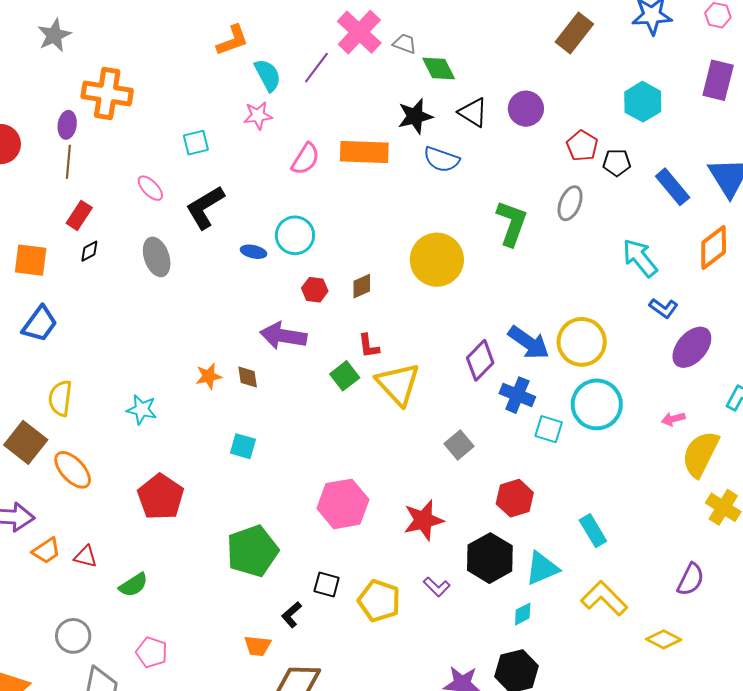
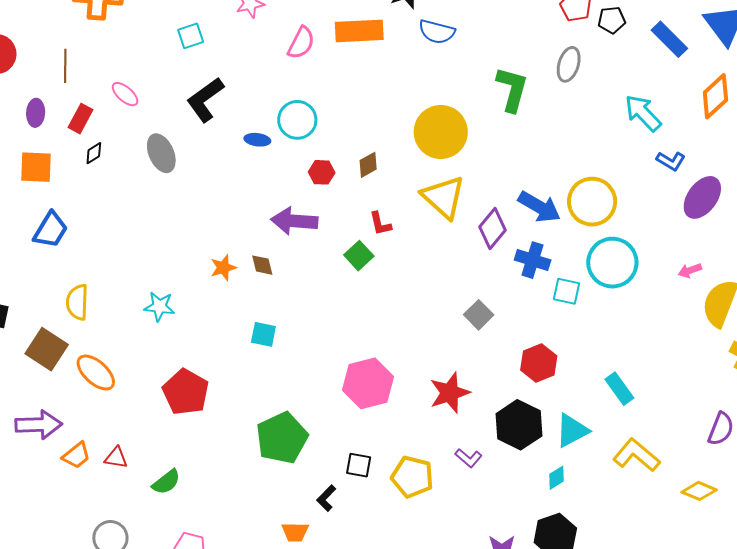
purple ellipse: (67, 125) -> (36, 113), moved
pink ellipse: (150, 188) -> (125, 94), moved
yellow triangle: (398, 384) -> (443, 197), moved

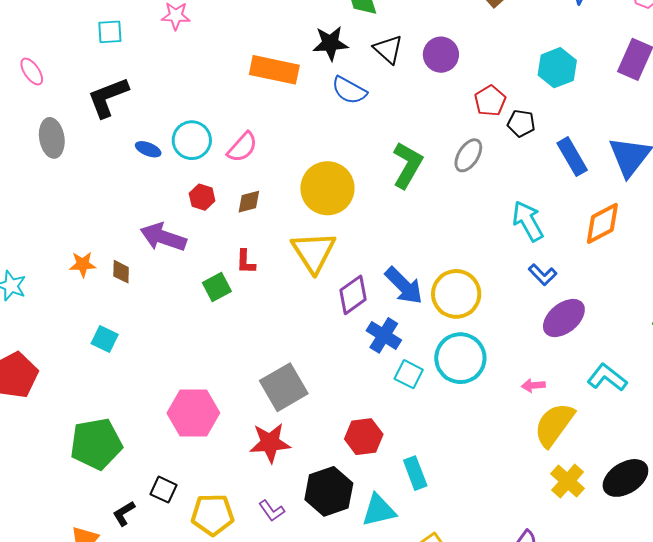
pink semicircle: (301, 43) -> (242, 147), moved
gray square: (479, 315) -> (284, 387), moved, size x1.6
cyan rectangle: (619, 389) -> (415, 473), moved
yellow pentagon: (412, 477) -> (213, 515), turned -30

